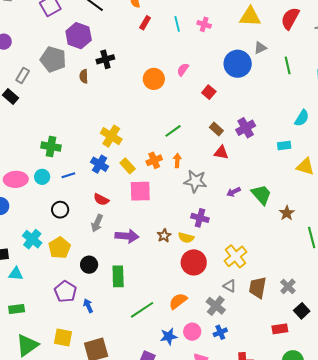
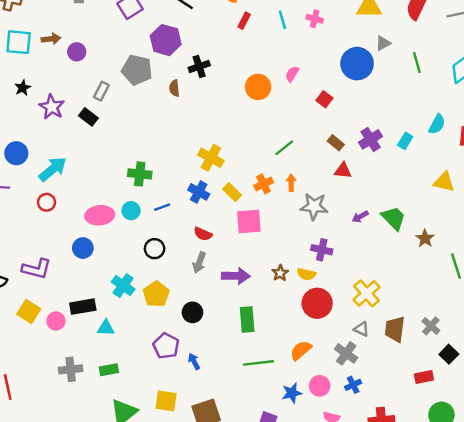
cyan rectangle: (284, 145) -> (405, 141), moved, turned -48
green rectangle: (118, 276) -> (247, 319), moved
green line: (142, 310) -> (258, 363), turned 30

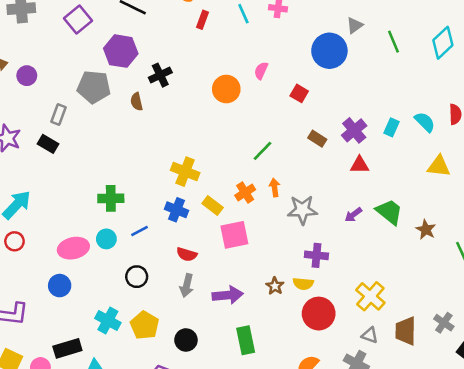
cyan semicircle: (437, 124) -> (425, 122), moved, turned -66
red triangle: (343, 171) -> (360, 165), moved

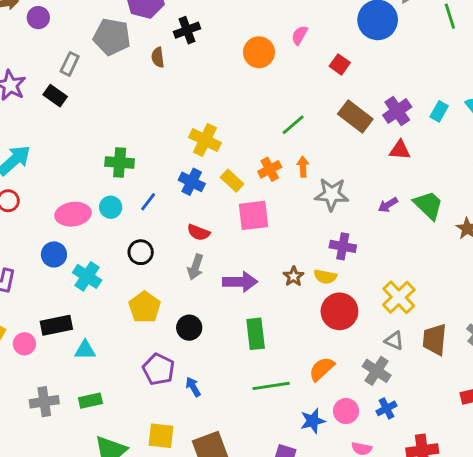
brown rectangle: (317, 139) -> (355, 117), size x1.6
blue line: (139, 231) -> (148, 202), turned -30
cyan cross: (108, 320) -> (87, 276), moved

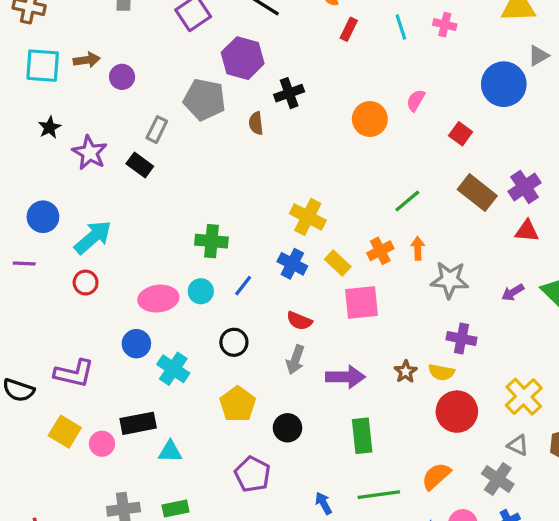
blue arrow: (193, 387) -> (323, 503), moved

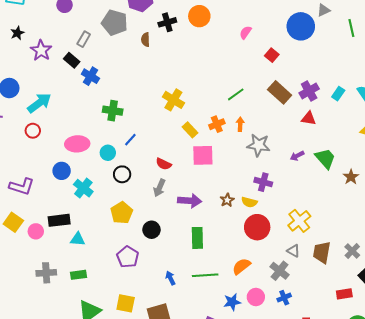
orange circle: (370, 119) -> (199, 16), moved
blue cross: (292, 264) -> (90, 76), moved
cyan circle: (201, 291) -> (108, 153), moved

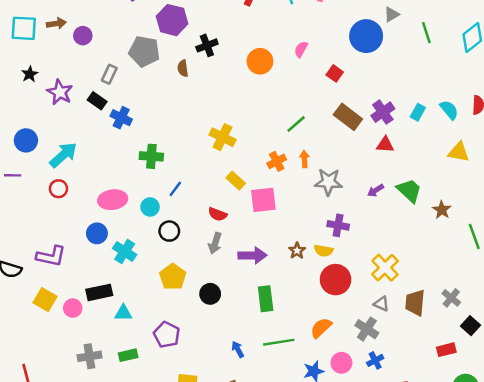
orange circle: (199, 16) -> (260, 61), moved
yellow rectangle: (190, 130) -> (236, 181), moved
purple pentagon: (128, 257) -> (167, 335), moved

